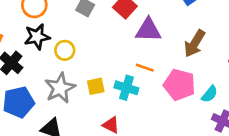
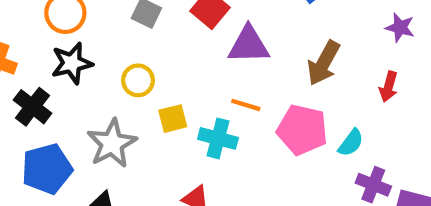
yellow circle: (65, 50) -> (138, 80), moved
yellow square: (96, 86) -> (173, 119), moved

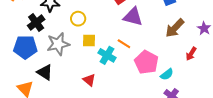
brown arrow: (324, 63) -> (175, 28), moved
black cross: (33, 107) -> (36, 22), moved

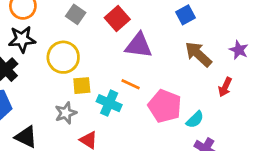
yellow circle: (78, 19) -> (63, 57), size x1.5
brown arrow: (175, 28) -> (198, 54), turned 95
gray star: (58, 44) -> (66, 113), moved, size x0.7

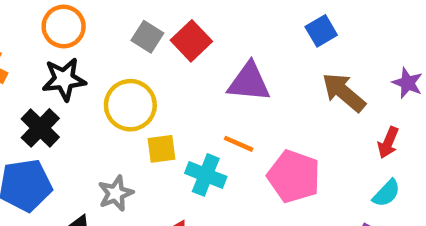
red square: (117, 18) -> (191, 41), moved
gray star: (66, 113) -> (116, 193), moved
cyan semicircle: (195, 120) -> (386, 193), moved

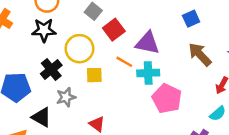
red square: (191, 41) -> (114, 30), moved
black cross: (40, 128) -> (51, 70), moved
orange line: (239, 144) -> (124, 62), moved
cyan cross: (206, 175) -> (148, 73), moved, turned -30

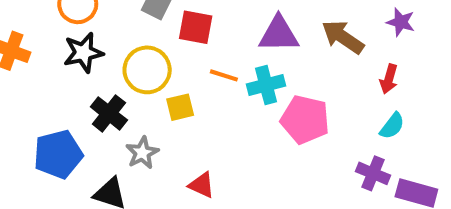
red square: (114, 30) -> (196, 27), turned -30
purple triangle: (147, 43) -> (279, 34), moved

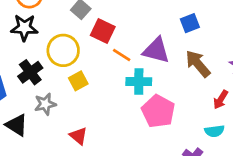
orange line: (224, 75) -> (122, 55), moved
yellow square: (180, 107) -> (78, 81), turned -30
cyan semicircle: (392, 126) -> (214, 131), turned 30

